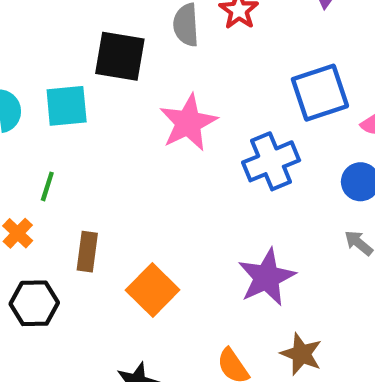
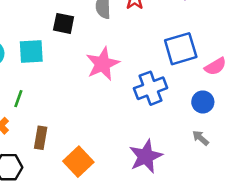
black square: (120, 56) -> (64, 23), size x0.7

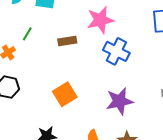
blue cross: (151, 88) -> (116, 51), moved, turned 35
brown rectangle: (41, 138) -> (67, 41), moved, turned 60

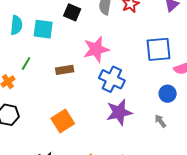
purple star: (120, 101) -> (119, 112), moved

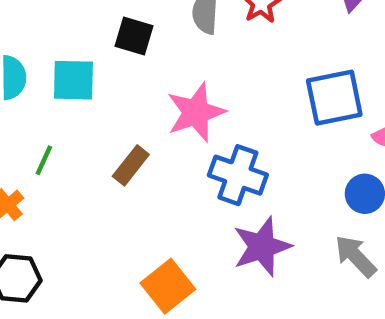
brown rectangle: (65, 70) -> (131, 165), turned -36
orange square: (63, 121) -> (168, 286), moved
gray arrow: (160, 121) -> (356, 256), size x1.5

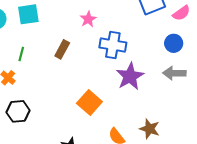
pink star: (196, 112) -> (88, 19), size x0.6
gray arrow: (356, 256) -> (174, 73), turned -35

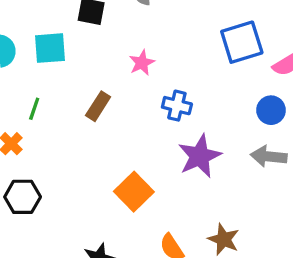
blue cross: (113, 45) -> (177, 106), size x0.7

